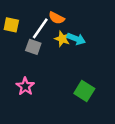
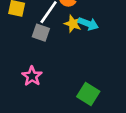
green square: (84, 91) -> (88, 94), moved

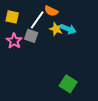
pink star: (32, 76) -> (14, 41), moved

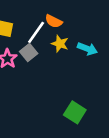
cyan arrow: (68, 29) -> (87, 49), moved
gray square: (31, 36) -> (29, 52), turned 32

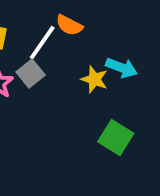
yellow star: (60, 44) -> (94, 79), moved
green square: (75, 112) -> (116, 137), moved

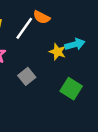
cyan arrow: (122, 68) -> (75, 44), turned -36
gray square: (31, 74) -> (27, 76), moved

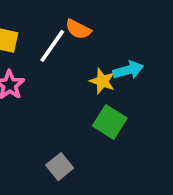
gray square: (27, 76) -> (60, 167), moved
green square: (71, 89) -> (110, 122), moved

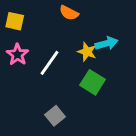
white line: (52, 46) -> (49, 63), moved

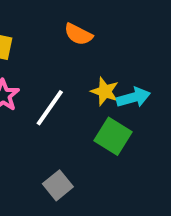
cyan arrow: (106, 43) -> (133, 98), moved

